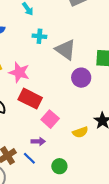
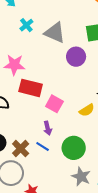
cyan cross: (39, 36) -> (26, 25), turned -32
purple arrow: (38, 141) -> (48, 128), turned 88
green circle: (59, 166) -> (74, 148), size x1.5

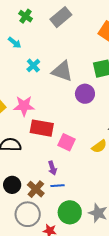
purple arrow: (48, 128) -> (52, 168), moved
blue line: (43, 146) -> (58, 186), turned -32
green circle: (74, 148) -> (70, 212), moved

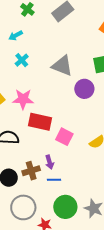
cyan arrow: (15, 43) -> (16, 36), turned 112
cyan cross: (33, 66) -> (22, 60), moved
brown cross: (36, 189) -> (31, 171), moved, turned 30

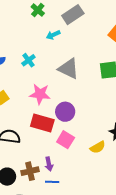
cyan arrow: (16, 36) -> (53, 35), moved
purple circle: (84, 89) -> (65, 112), moved
pink star: (23, 99) -> (40, 94), moved

